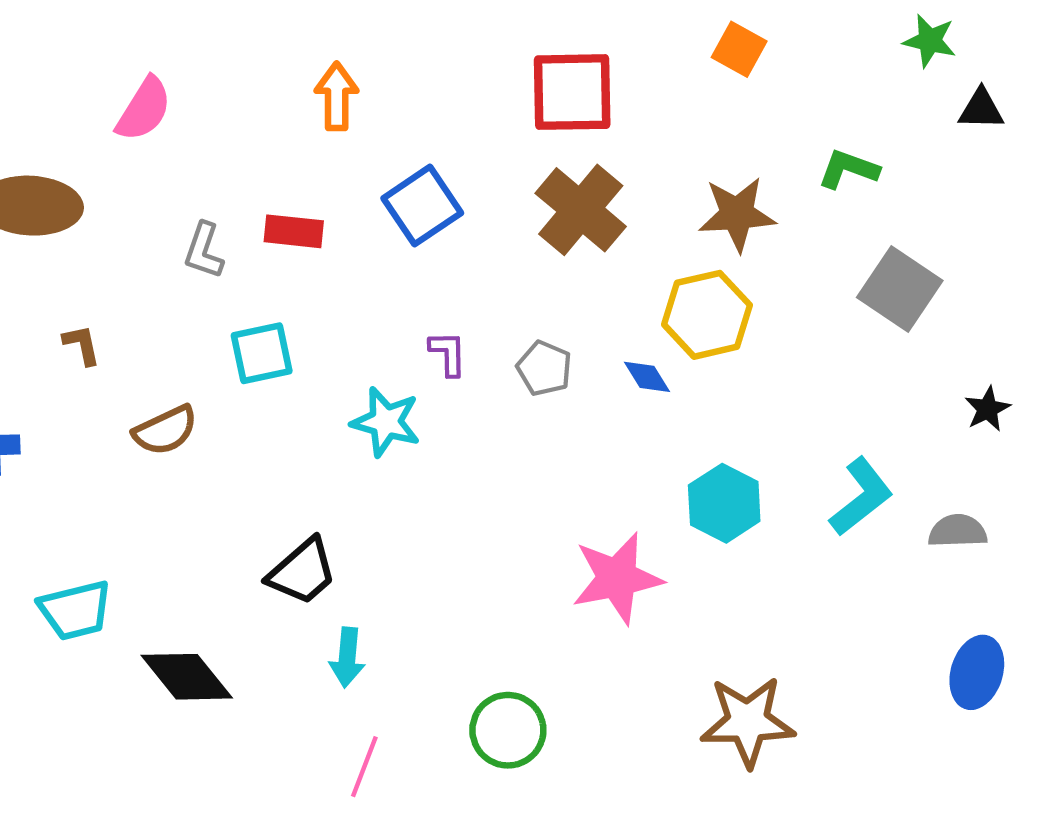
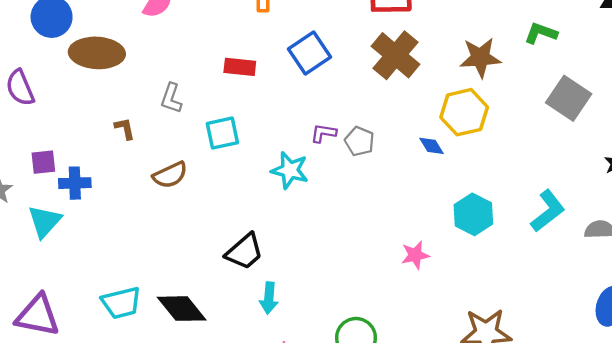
gray L-shape: (204, 251) -> (171, 98), moved
purple L-shape: (448, 353) -> (323, 133), turned -80
gray pentagon: (544, 368) -> (359, 141), moved
pink star: (617, 578) -> (415, 255), size x0.6
cyan trapezoid: (75, 610) -> (121, 303), moved

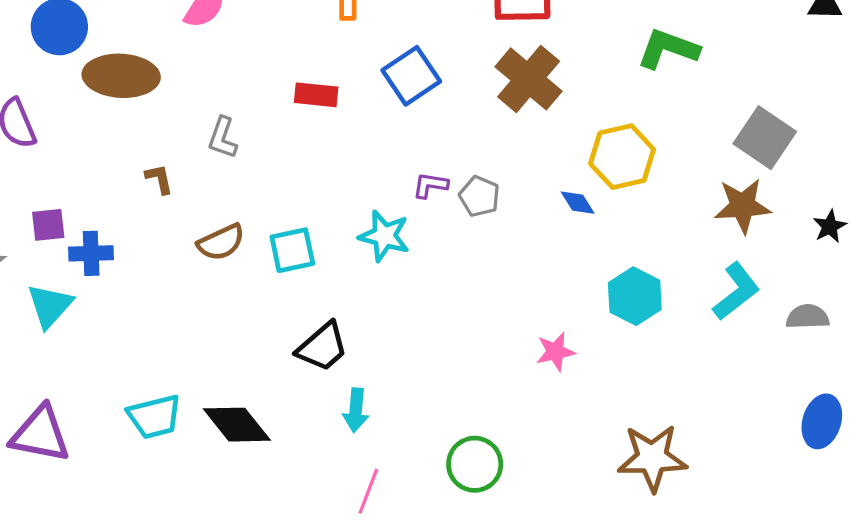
green L-shape: (541, 33) -> (668, 49), moved, size x1.4
brown star: (480, 58) -> (743, 206), moved
cyan square: (222, 133) -> (292, 250), moved

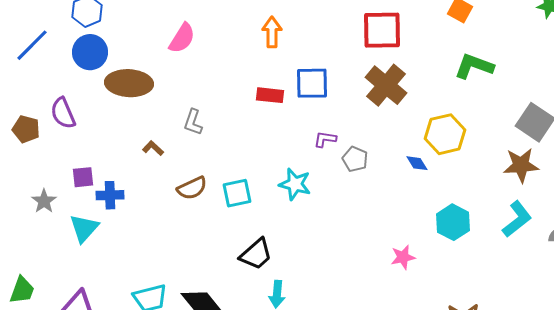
blue square: (411, 76) -> (312, 83), turned 33
red rectangle: (316, 95) -> (270, 95), moved
brown L-shape: (159, 179) -> (153, 148), turned -35
purple L-shape: (430, 185) -> (325, 139), moved

